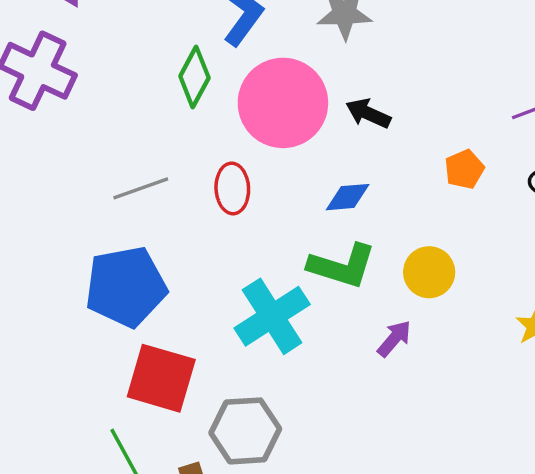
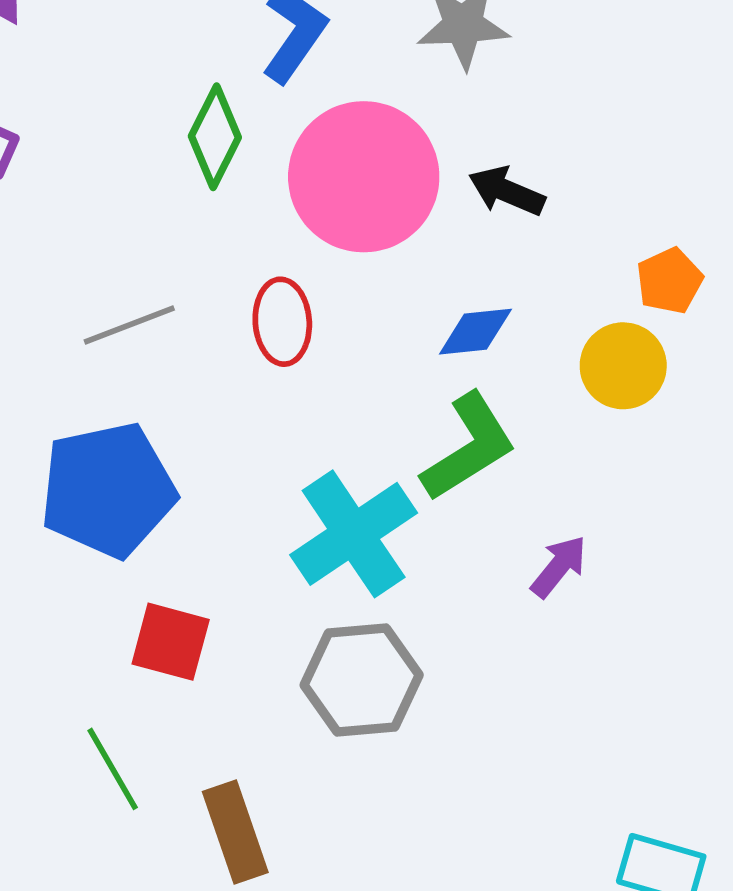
green L-shape: (342, 266) -> (469, 447), turned -48
yellow circle: (429, 272) -> (623, 366), moved
red square: (161, 378) -> (171, 642), size x0.7
gray hexagon: (245, 431) -> (362, 680), moved

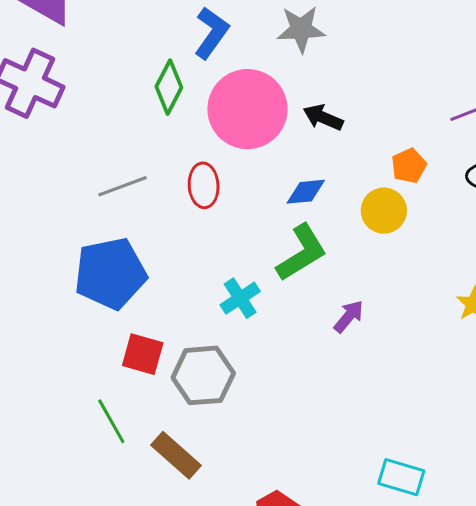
cyan cross: (354, 534) -> (240, 298), size x0.6
gray hexagon: (362, 680) -> (203, 375), moved
brown rectangle: (235, 832) -> (176, 455), turned -30

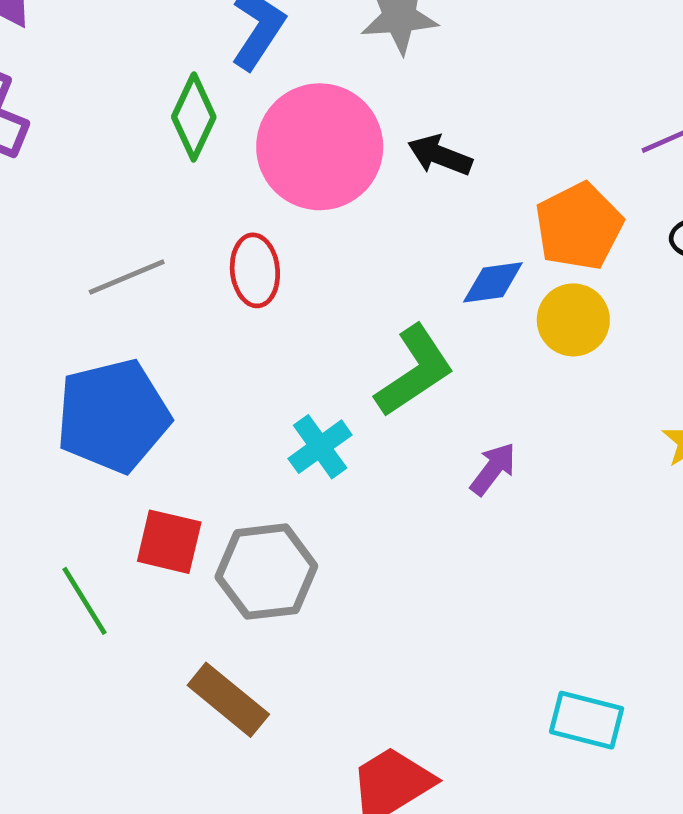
orange pentagon: (409, 166) -> (579, 226), size x1.6
blue diamond: (306, 192) -> (493, 282), moved
yellow circle: (384, 211) -> (573, 320), moved
green line: (111, 421) -> (85, 601), moved

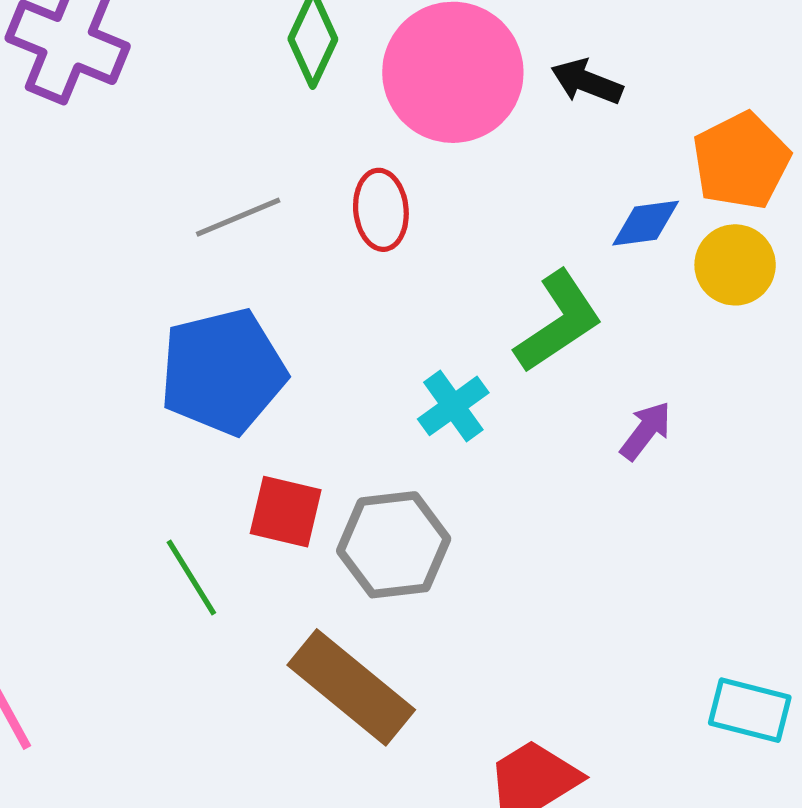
brown rectangle: (228, 700) -> (351, 687), size x1.4

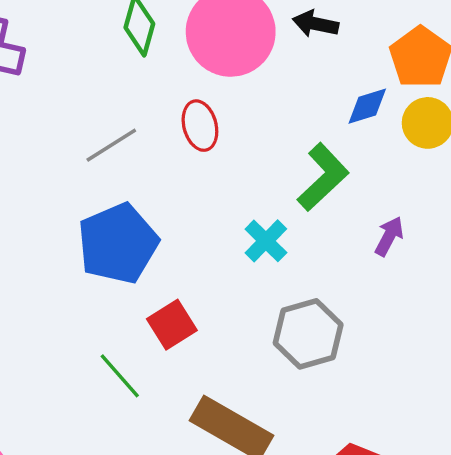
red square: (286, 512) -> (172, 325), turned -36
gray hexagon: (394, 545) -> (308, 334), moved

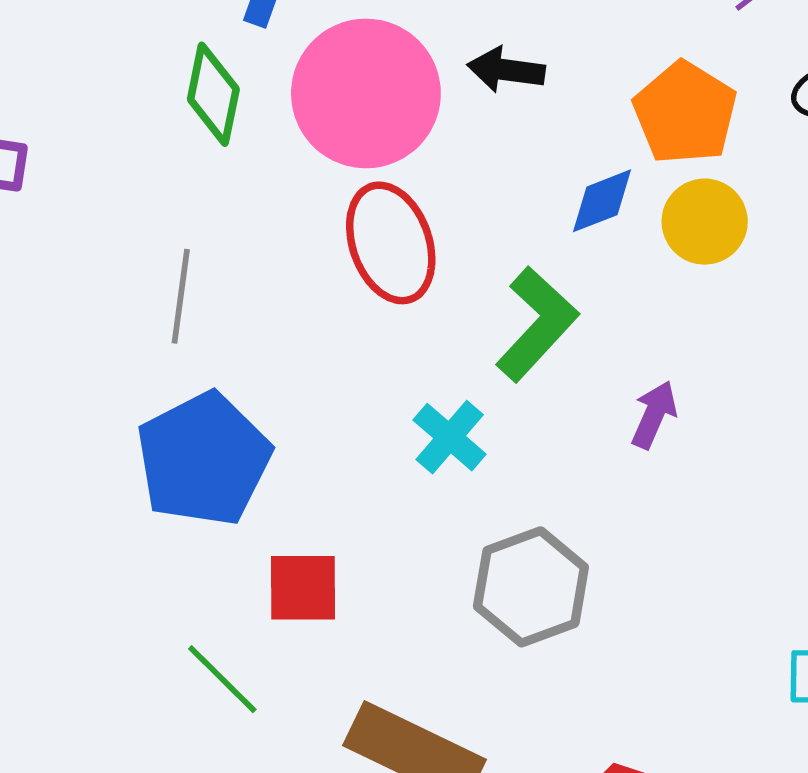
red ellipse: (200, 126) -> (391, 243), moved, size x1.4
gray line: (111, 145) -> (181, 296), turned -46
red square: (172, 325) -> (303, 588), turned 36

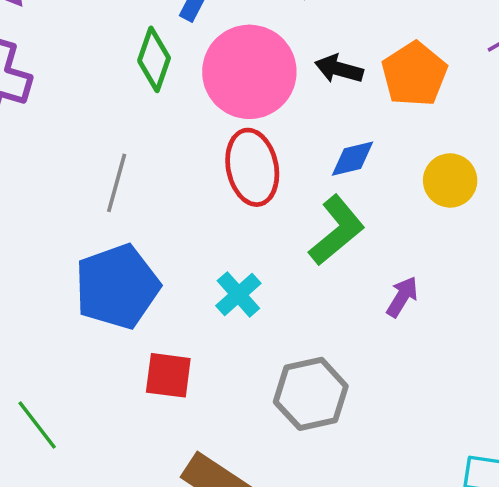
orange pentagon: (685, 113) -> (414, 74), moved
blue diamond: (602, 201) -> (352, 159), moved
cyan cross: (450, 437) -> (238, 294), moved
green line: (222, 679) -> (37, 425), moved

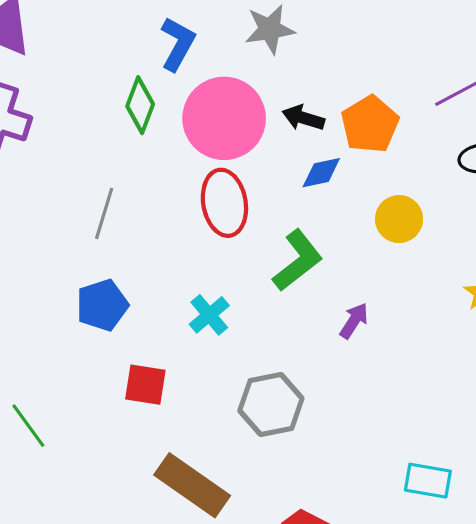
blue diamond: (352, 159) -> (321, 173), moved
blue pentagon: (117, 287) -> (102, 305), size x0.7

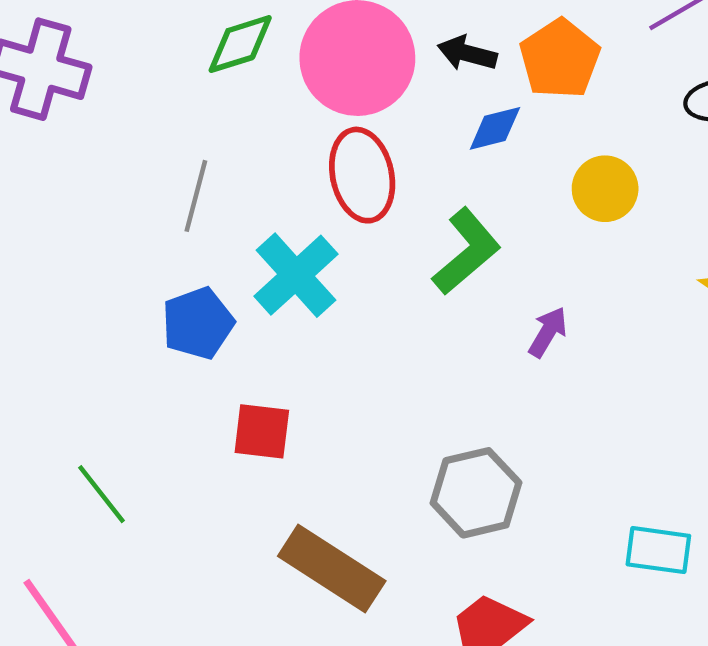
green diamond: (140, 105) -> (240, 44), turned 54
cyan cross: (209, 315) -> (296, 275), moved, size x1.5
gray hexagon: (271, 404) -> (476, 493), moved

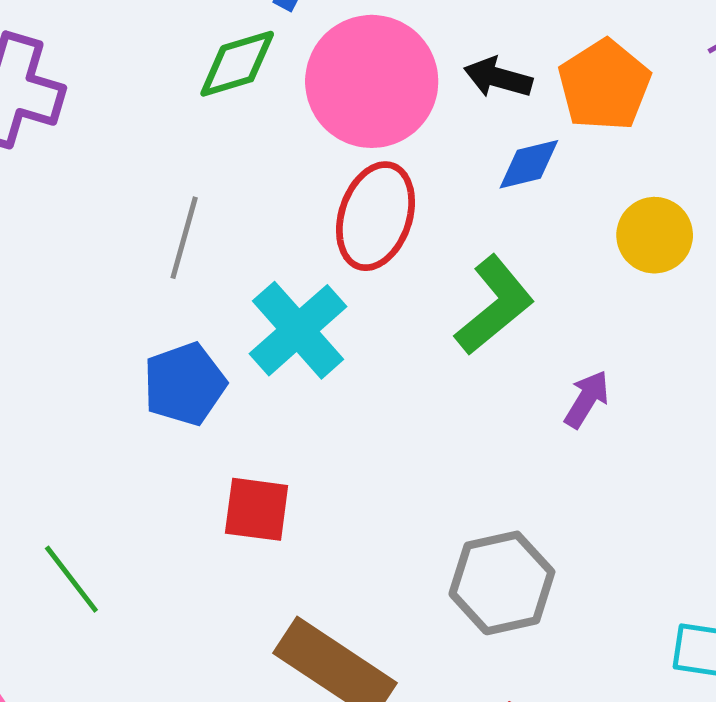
red ellipse: (362, 175) -> (376, 216), turned 30

